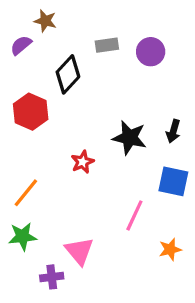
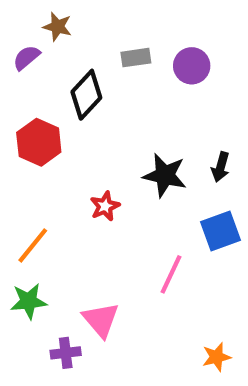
blue square: (173, 181) -> (221, 231), turned -32
orange star: (170, 249) -> (216, 357), moved

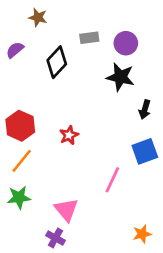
purple semicircle: (26, 58) -> (15, 50), moved
red hexagon: (39, 142) -> (20, 126), moved
black star: (165, 175) -> (120, 77), moved
purple cross: (66, 353) -> (55, 238), moved, turned 36

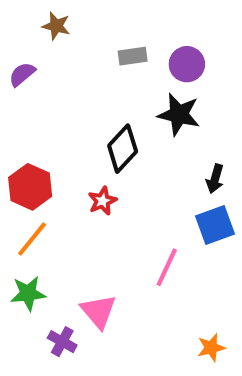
black diamond: (57, 62) -> (123, 149), moved
black arrow: (145, 109) -> (215, 179), moved
purple cross: (55, 238) -> (62, 342), moved

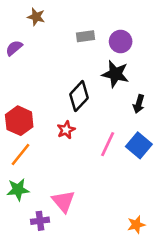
black arrow: (215, 179) -> (139, 104), moved
blue square: (215, 225) -> (139, 145), turned -30
pink line: (167, 267) -> (108, 144), moved
purple cross: (62, 342) -> (40, 221), turned -36

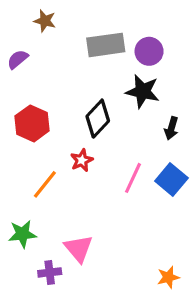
gray rectangle: (85, 36) -> (106, 45), size x1.6
red hexagon: (19, 121) -> (32, 123), moved
orange line: (21, 155) -> (45, 184), moved

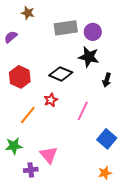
black diamond: (98, 119) -> (61, 74), turned 70
blue square: (171, 180) -> (107, 139), moved

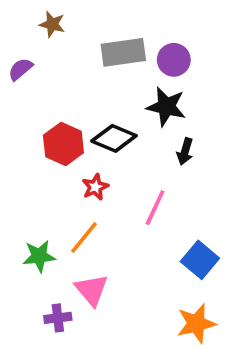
red hexagon: (20, 77) -> (63, 144), moved
black arrow: (107, 80) -> (185, 151), moved
orange line: (28, 115) -> (84, 237), moved
green star: (14, 146) -> (39, 256), moved
orange star: (105, 173) -> (196, 323), size x1.5

